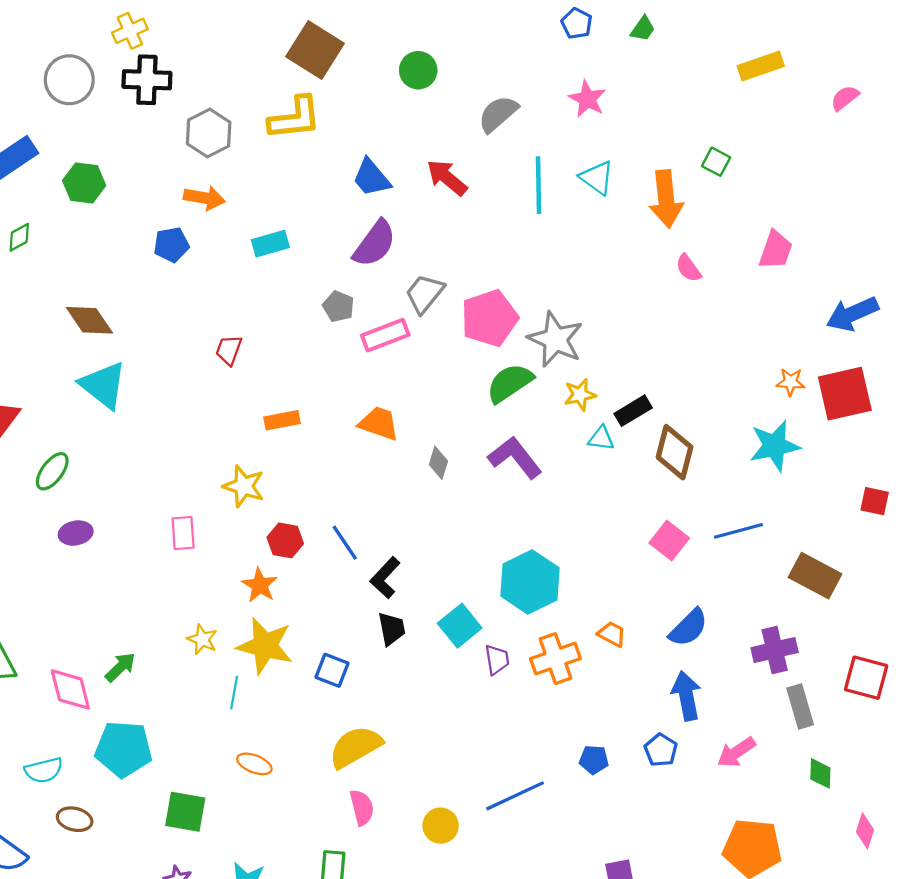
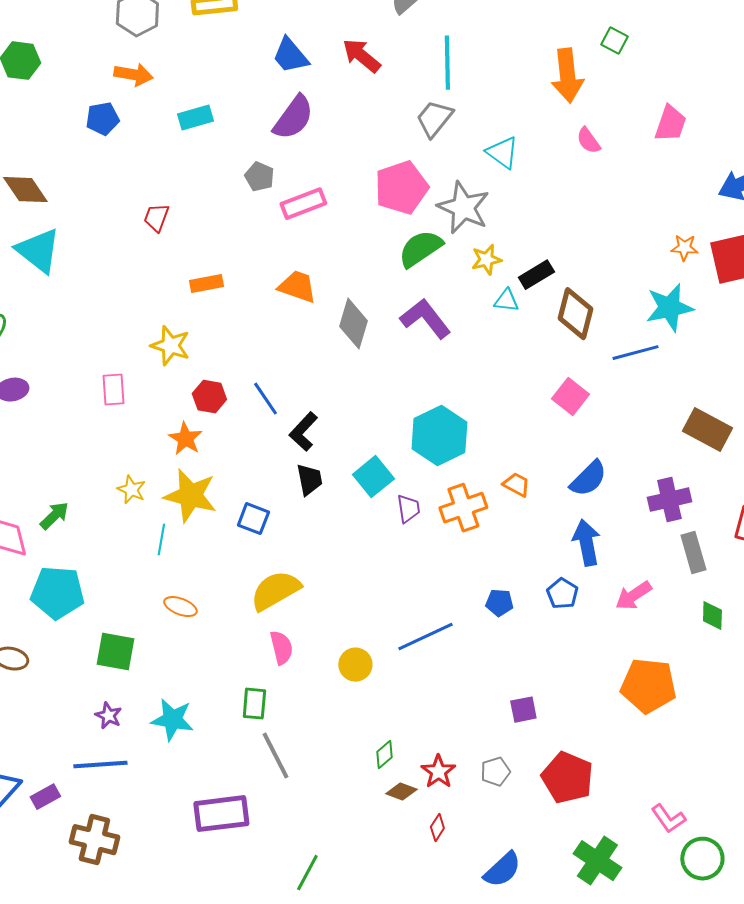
cyan triangle: (597, 178) -> (502, 153), moved
gray trapezoid: (425, 294) -> (434, 119), moved
gray diamond: (438, 463) -> (353, 324), size x1.6
blue line: (738, 531) -> (635, 353), moved

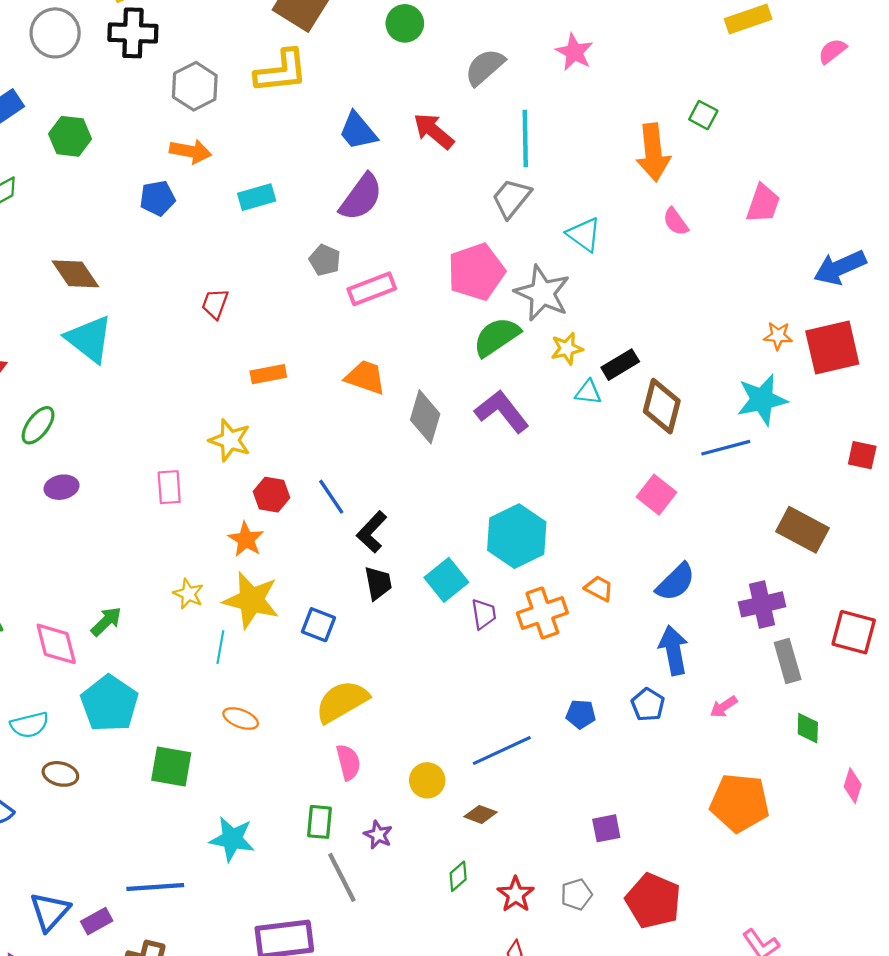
cyan pentagon: (57, 593) -> (109, 704), turned 30
pink arrow: (633, 596) -> (724, 707), size x0.7
purple star: (108, 716) -> (378, 835), moved
brown diamond: (401, 792) -> (481, 814), moved

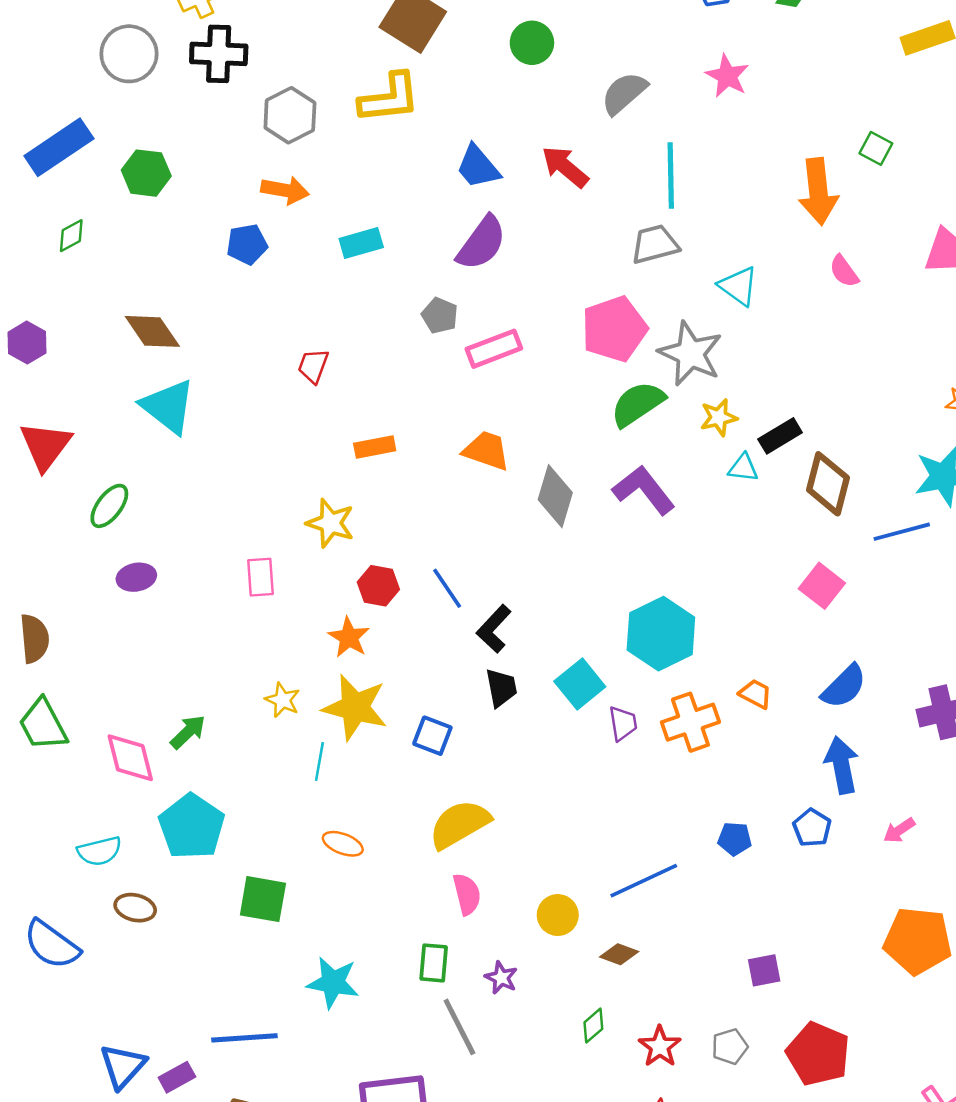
gray trapezoid: (511, 198) -> (655, 244), turned 36

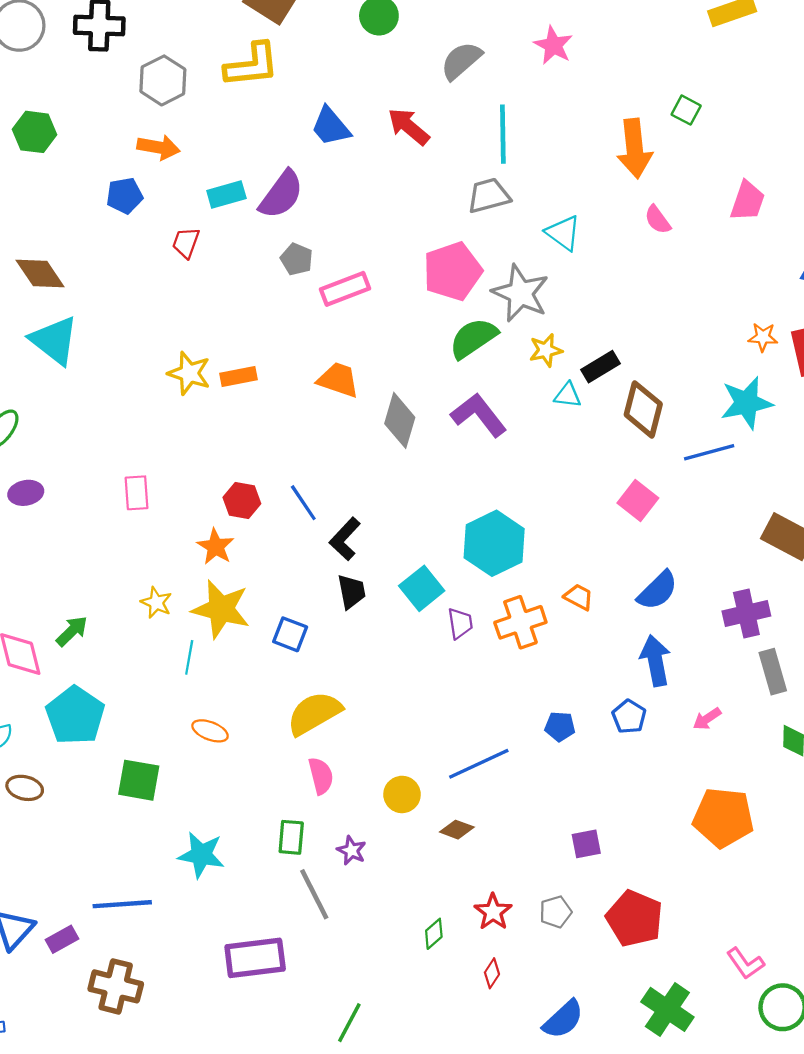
purple semicircle: (482, 243) -> (281, 194), moved
red trapezoid: (313, 366) -> (186, 243), moved
yellow star: (330, 523) -> (189, 373), moved
green diamond: (593, 1026) -> (434, 934), moved

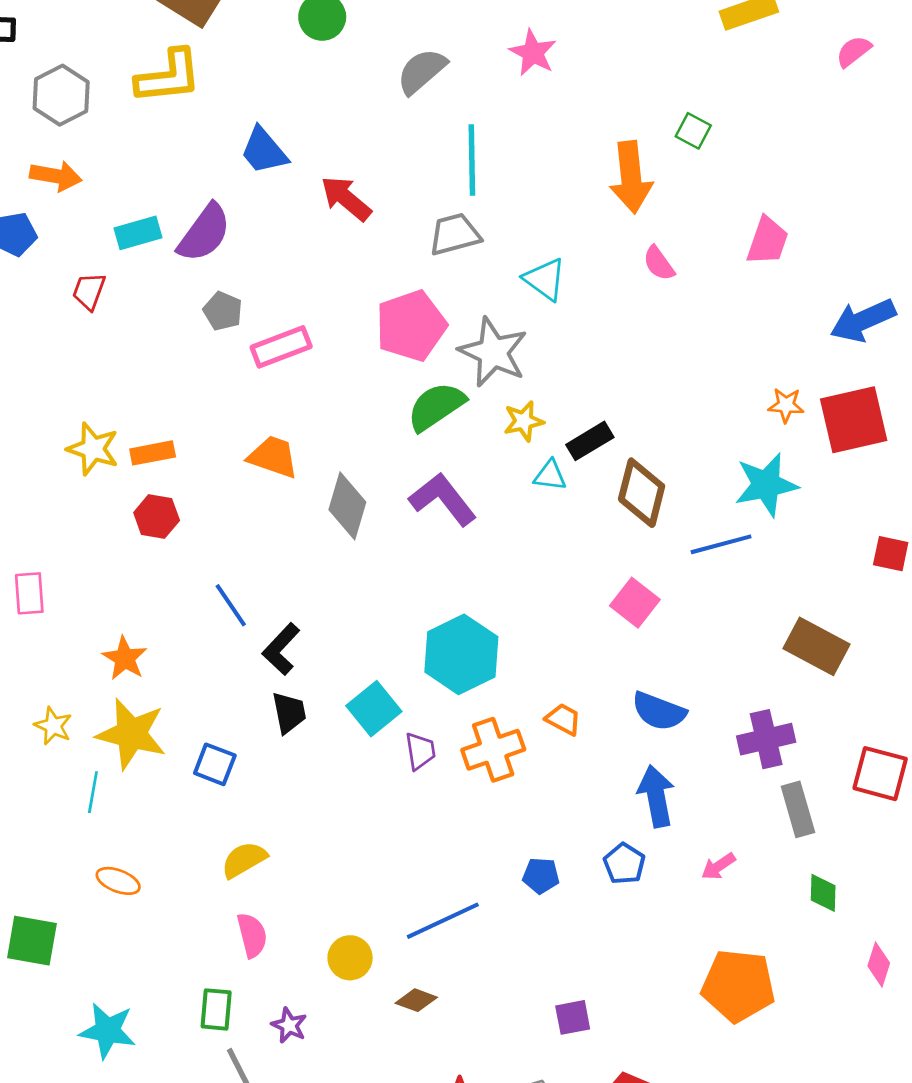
red arrow: (409, 126) -> (346, 198), moved
red hexagon: (242, 501) -> (157, 516), moved
blue semicircle: (658, 590) -> (659, 711), turned 66
yellow semicircle: (314, 713) -> (244, 860), size x0.7

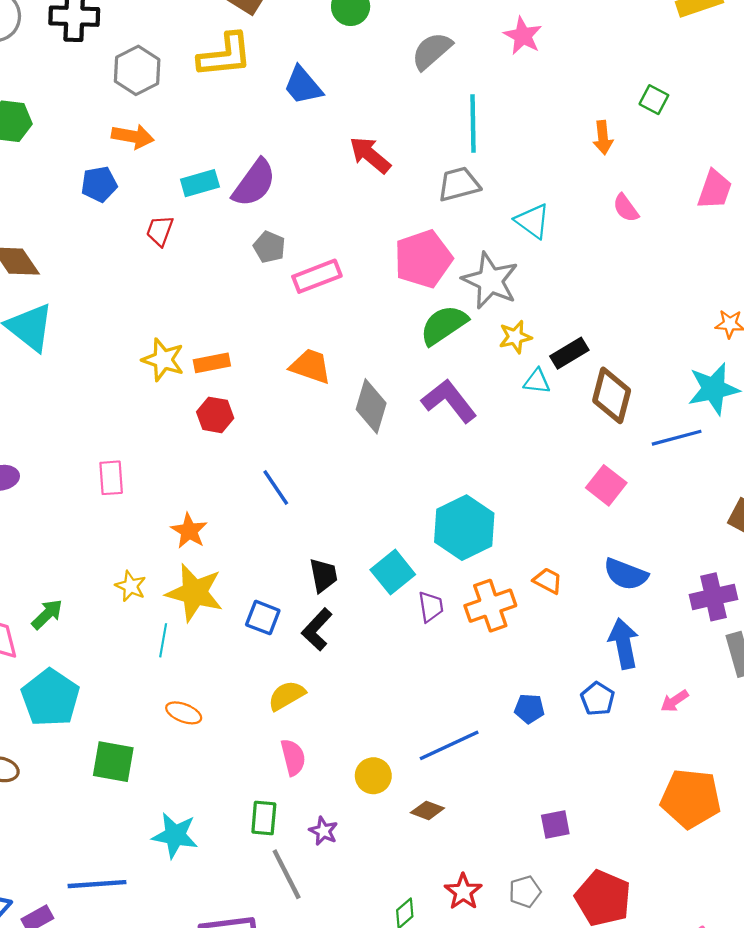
blue trapezoid: (264, 151) -> (303, 86), moved
orange arrow: (631, 177) -> (603, 138), size x0.6
black L-shape: (281, 649) -> (317, 629), moved

